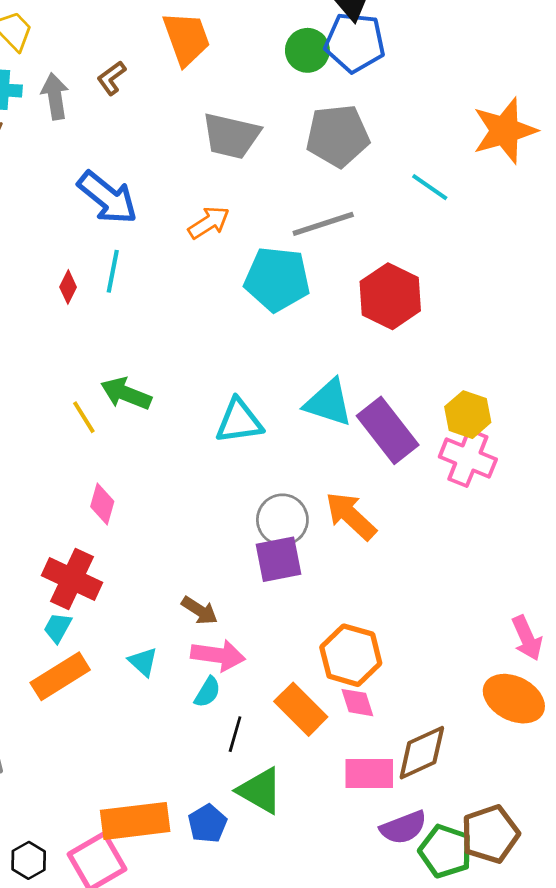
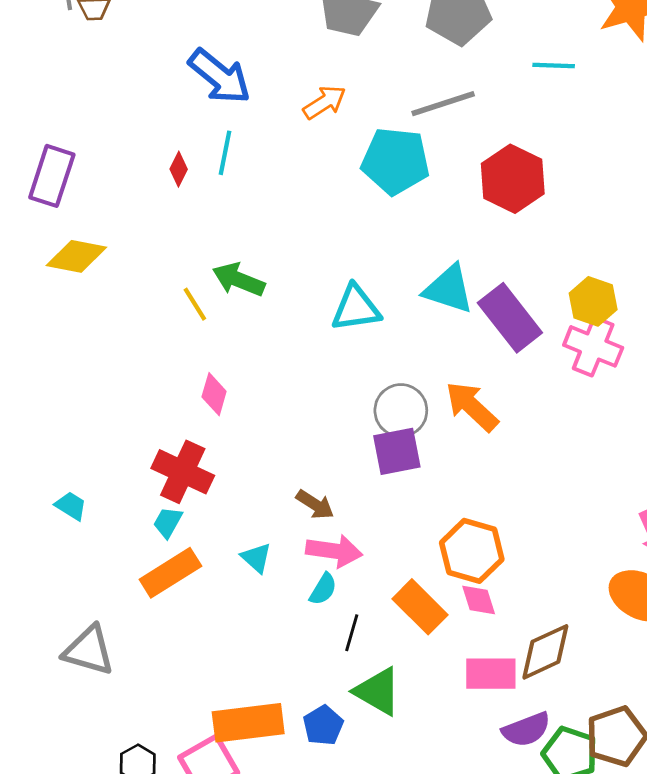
cyan line: (430, 187) -> (554, 66), turned -33

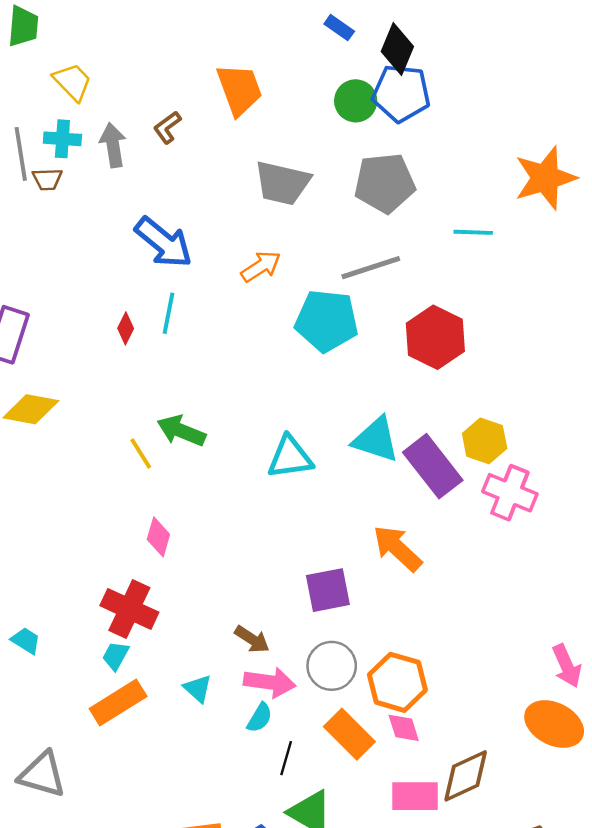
yellow hexagon: (593, 301) -> (485, 441), moved
gray circle: (401, 410) -> (332, 666), moved

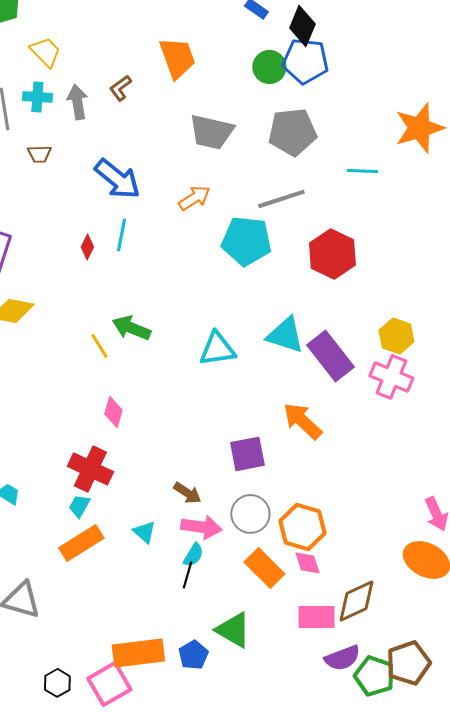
brown trapezoid: (47, 179) -> (39, 154), moved
yellow hexagon: (485, 441) -> (396, 336), moved
black line: (286, 758) -> (187, 575), moved

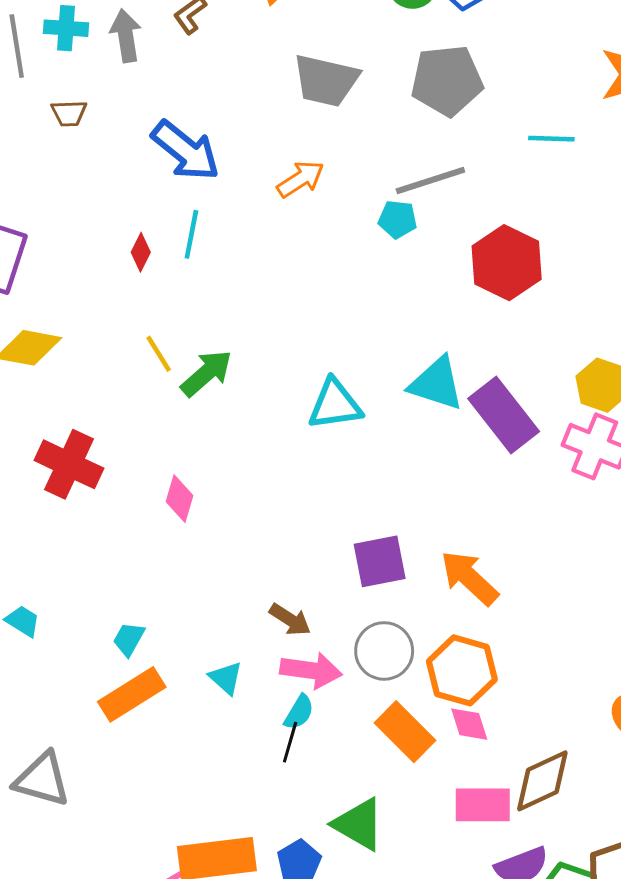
cyan pentagon: (246, 241) -> (398, 219), moved, size x0.5
green arrow: (131, 328) -> (206, 373), turned 117
yellow line: (99, 346) -> (159, 354), moved
orange arrow: (302, 421) -> (469, 578), moved
red cross: (90, 469) -> (69, 464), moved

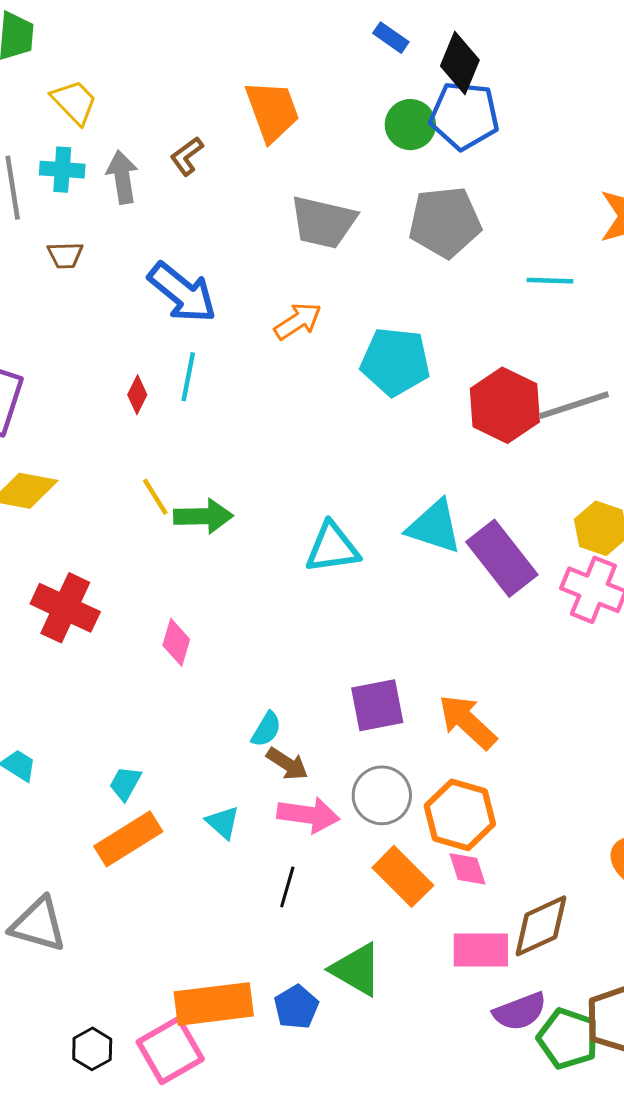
gray line: (430, 180) -> (574, 405), moved
cyan pentagon: (398, 219) -> (395, 362), size x1.8
green arrow: (206, 373) -> (203, 516), turned 40
cyan semicircle: (299, 712) -> (266, 729), moved

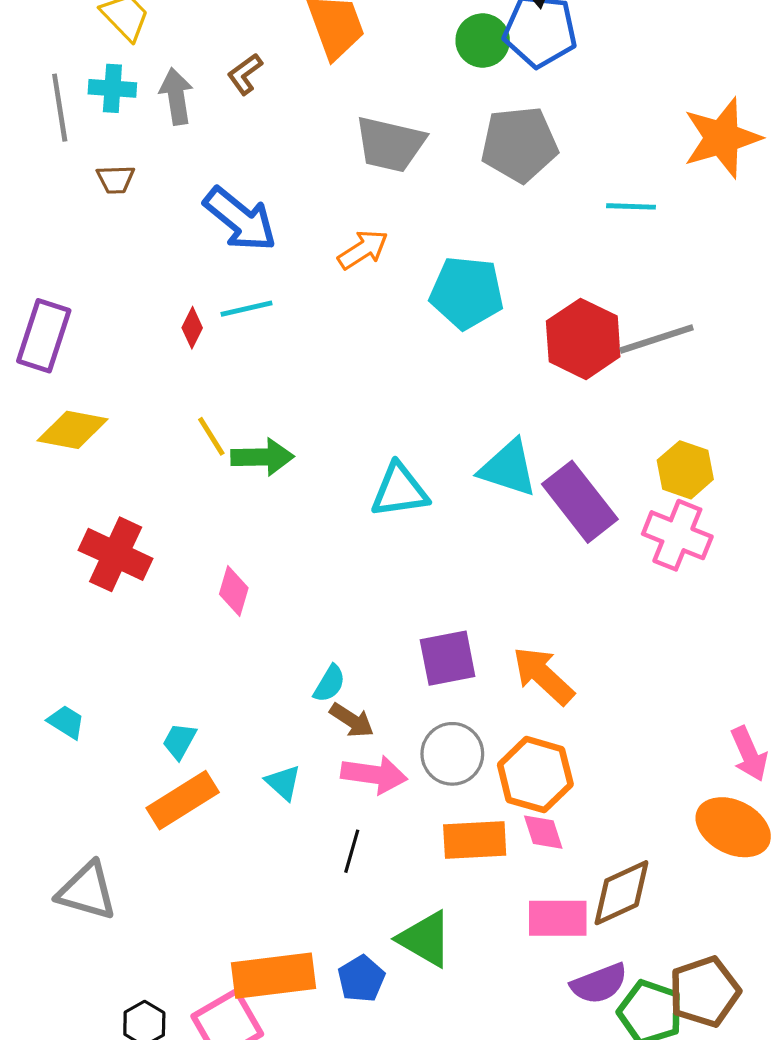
cyan line: (188, 377) -> (246, 309), turned 66
orange rectangle: (403, 876) -> (475, 840), turned -48

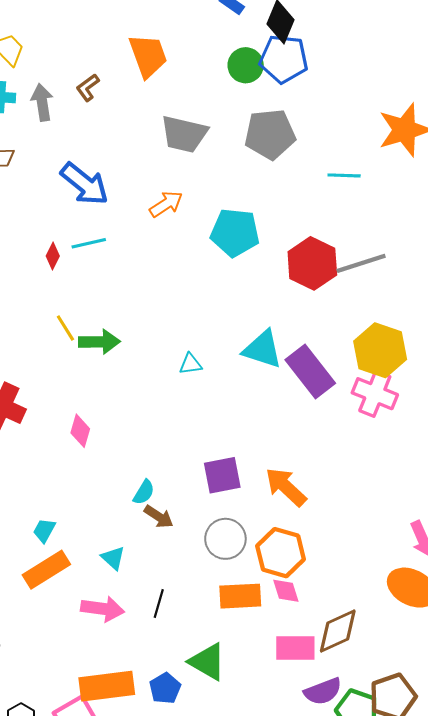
yellow hexagon: (685, 470) -> (380, 350), size x1.4
cyan triangle: (400, 491) -> (190, 364), size x0.6
pink arrow: (374, 775) -> (103, 609), moved

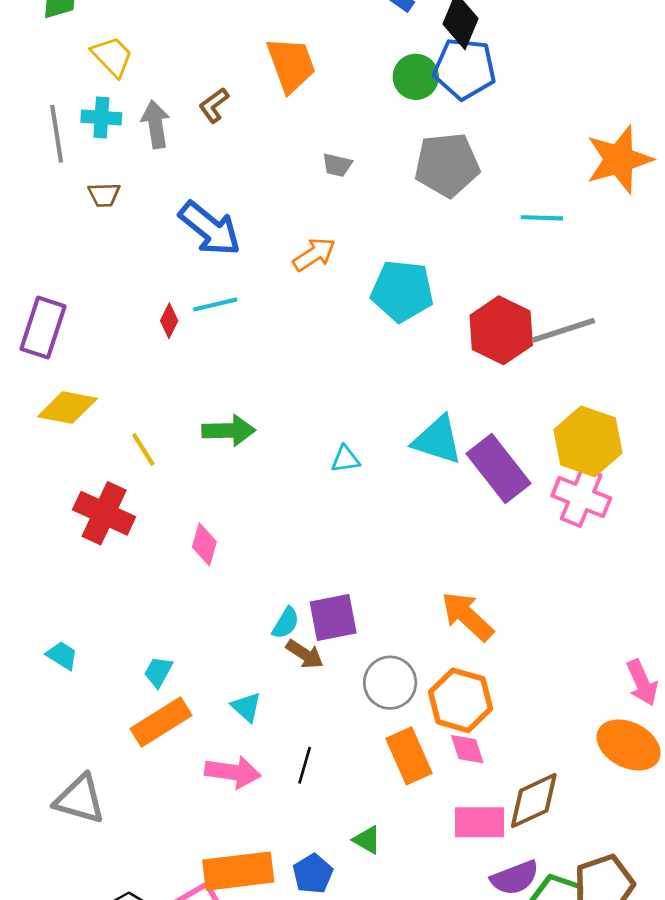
gray trapezoid: (184, 134) -> (337, 165), size x0.5
yellow line: (65, 328) -> (143, 450), moved
purple square: (222, 475) -> (333, 618), moved
orange rectangle: (240, 596) -> (409, 756), turned 69
green triangle: (207, 662) -> (367, 840), size x0.6

